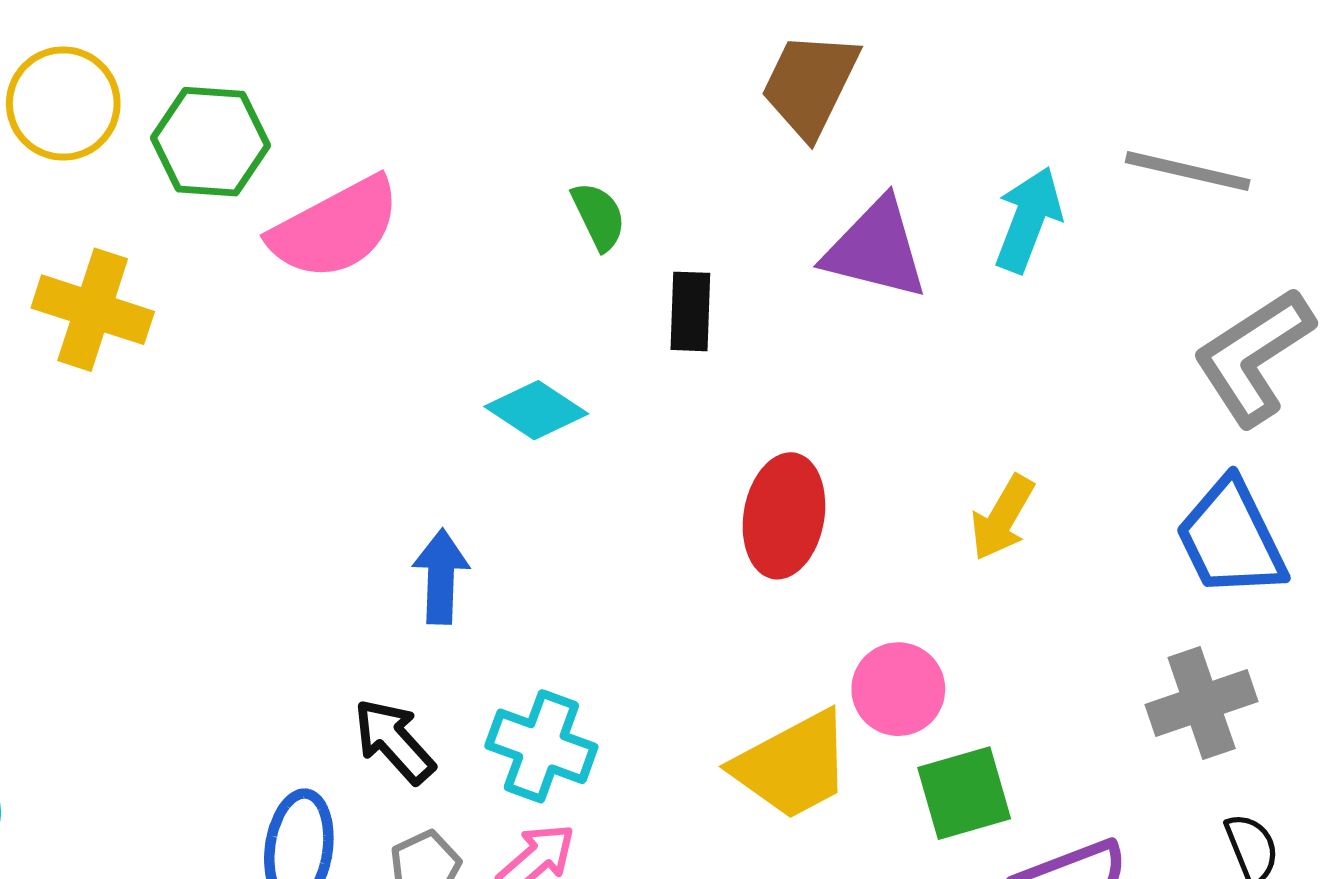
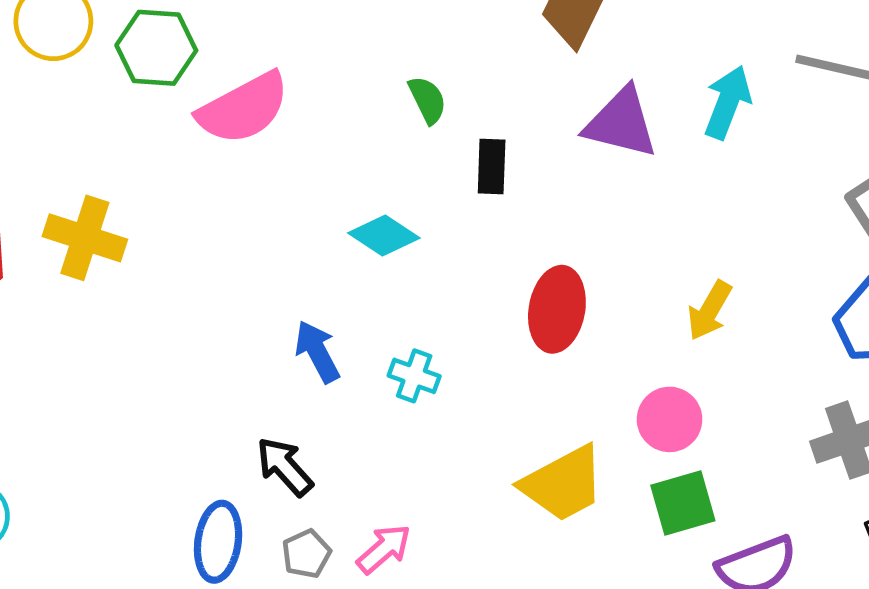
yellow cross: (93, 310) -> (85, 238), moved
blue arrow: (441, 577) -> (317, 352), turned -30
pink circle: (898, 689) -> (670, 419), moved
cyan cross: (541, 746) -> (414, 376), moved, size x0.7

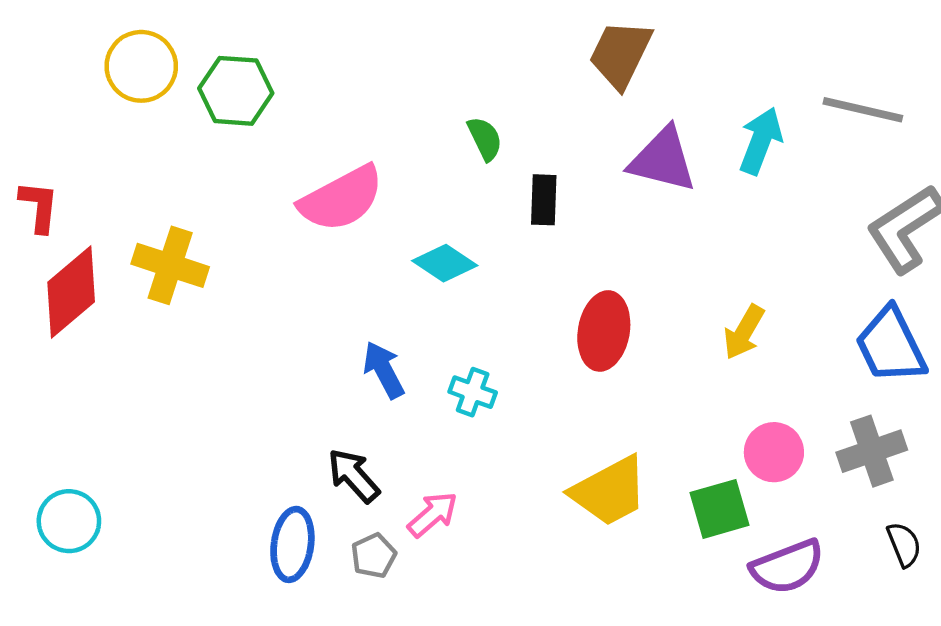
pink semicircle: (243, 108) -> (341, 199), moved
pink circle: (670, 419) -> (774, 452), moved
pink arrow: (384, 549) -> (433, 514), moved

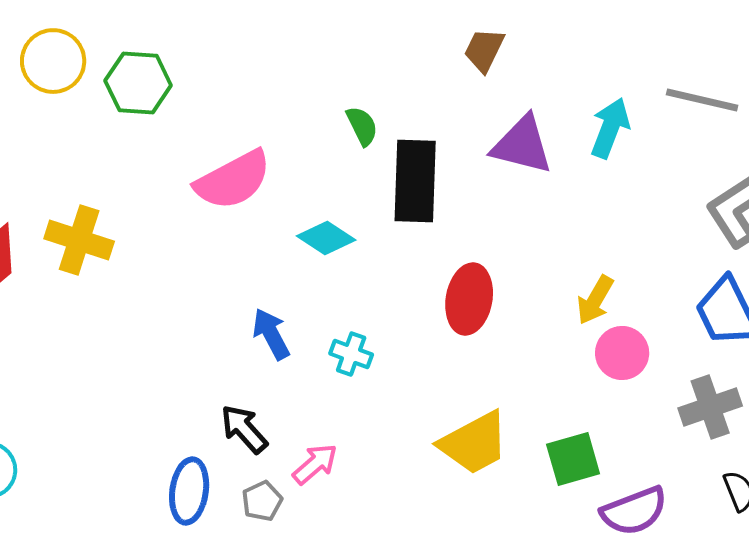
brown trapezoid: (620, 54) -> (484, 50), size x0.7
black rectangle: (544, 200) -> (415, 181), size x1.8
pink circle: (774, 452) -> (622, 353), moved

